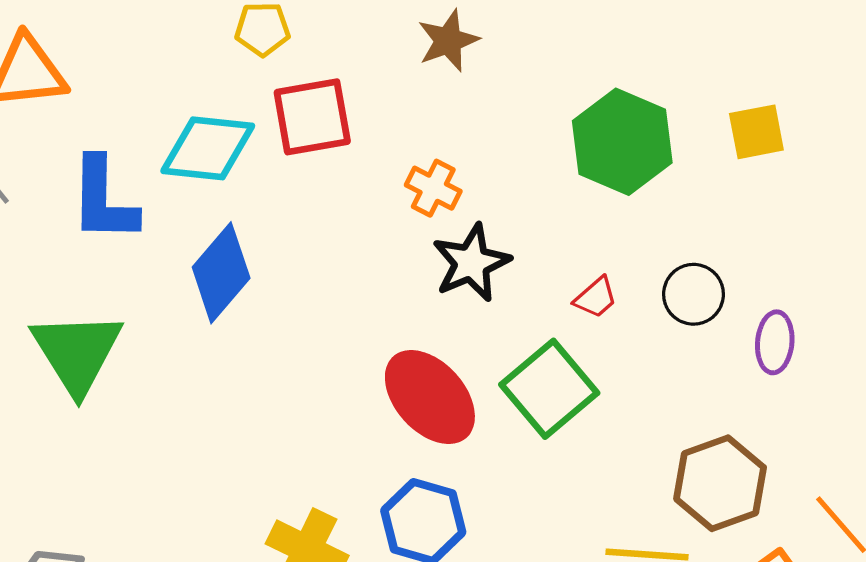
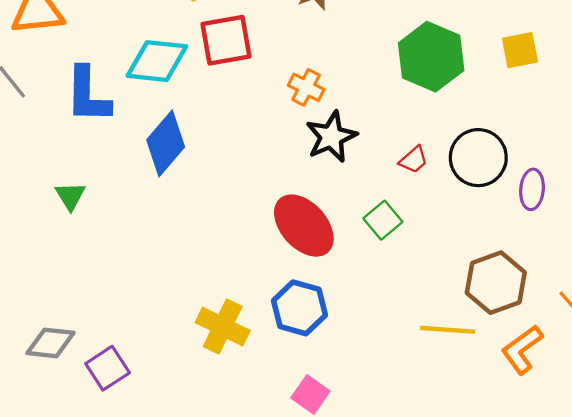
black circle: (693, 294) -> (478, 158), size x1.4
green triangle: (77, 352) -> (70, 196), size x0.5
green square: (549, 389) -> (383, 220), size x0.6

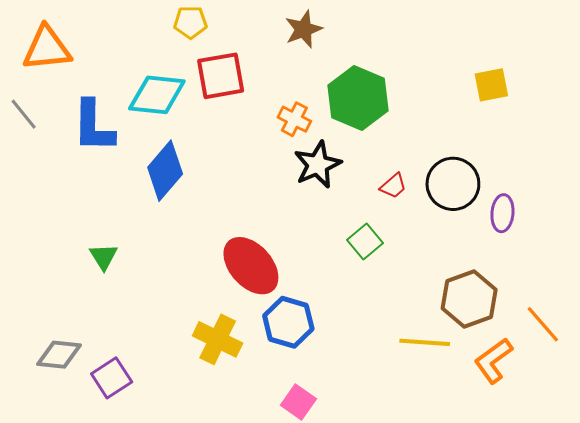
green hexagon: (431, 57) -> (358, 98), moved
green triangle: (70, 196) -> (103, 257), moved
red ellipse: (304, 226) -> (251, 266), moved

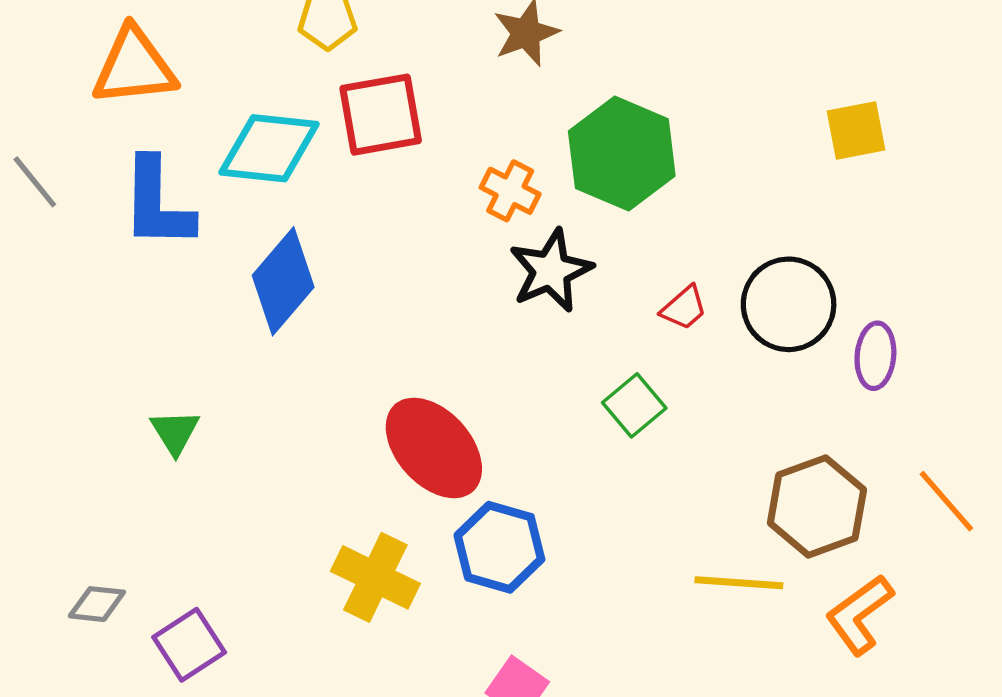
orange triangle: (47, 48) -> (134, 67), moved
orange line: (543, 324) -> (946, 501), moved
gray diamond: (59, 355) -> (97, 604), size x0.7

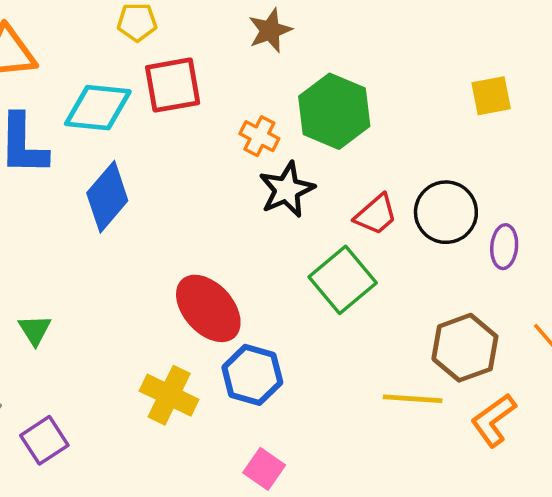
red trapezoid: (684, 308) -> (376, 215), size x1.4
green square: (634, 405) -> (343, 280), size x1.6
green triangle: (175, 432) -> (35, 330), moved

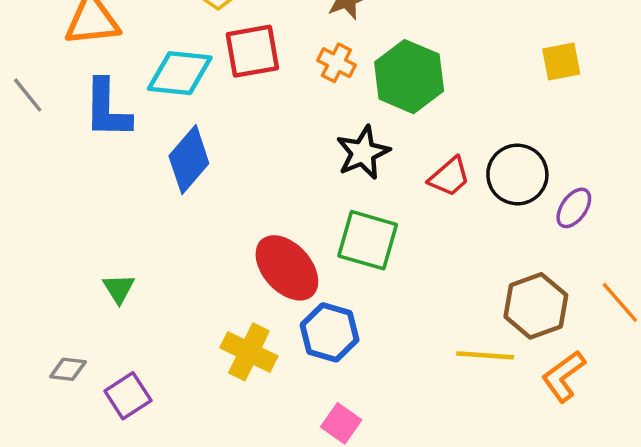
orange cross: (259, 136) -> (336, 63), moved
purple ellipse: (504, 247) -> (574, 208), turned 30
green square: (343, 280) -> (368, 240), moved, turned -34

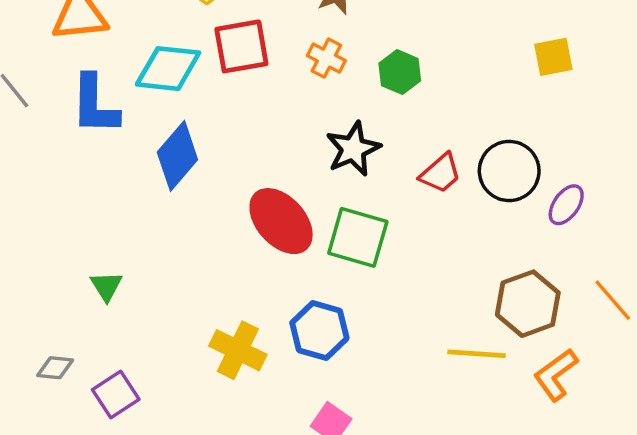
green hexagon: (409, 77) -> (400, 72), size x0.6
red ellipse: (287, 268) -> (281, 221), moved

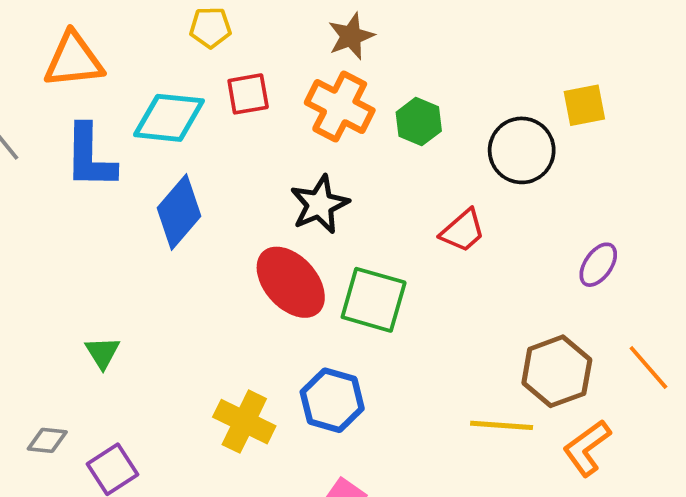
red square: (241, 46) -> (248, 94), size x0.7
orange cross: (326, 58) -> (340, 107), size x1.6
black star: (353, 149) -> (320, 204), moved
black circle: (509, 171) -> (522, 150), moved

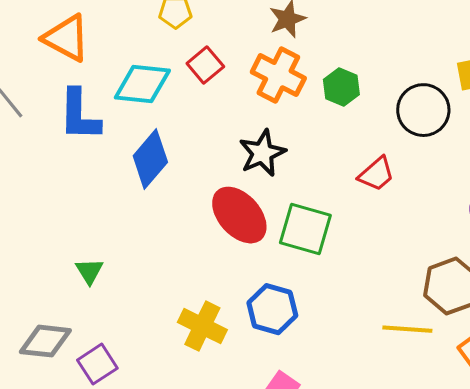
orange triangle: (74, 60) -> (66, 38), turned 34
red square: (248, 94) -> (205, 65), turned -30
gray diamond: (47, 440) -> (45, 341), size x1.6

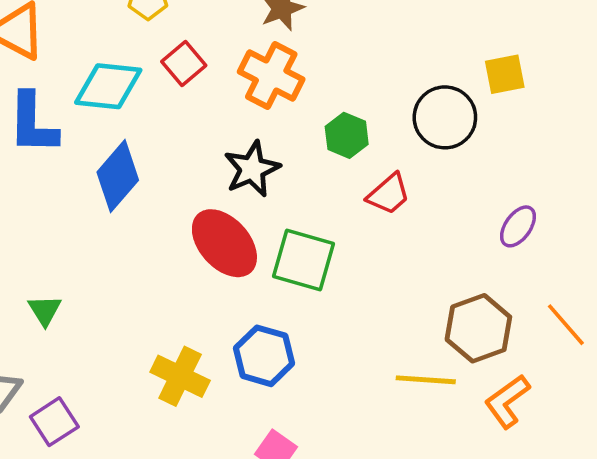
green hexagon: (341, 87) -> (347, 135), moved

